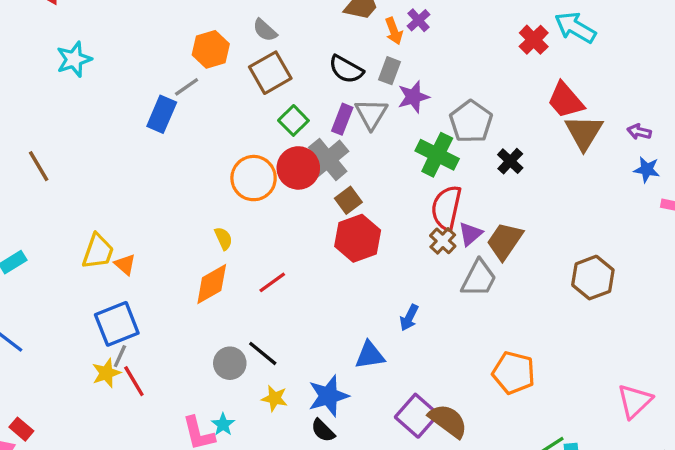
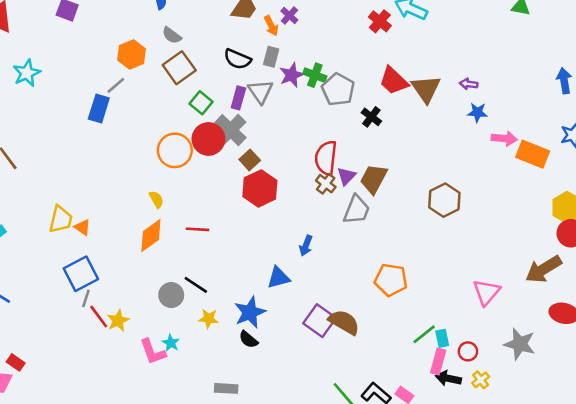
red trapezoid: (566, 100) -> (394, 81), moved
green cross: (437, 155) -> (315, 75), moved, size x0.7
red line: (272, 282) -> (197, 229), turned 45
yellow star: (106, 373) -> (118, 321), moved

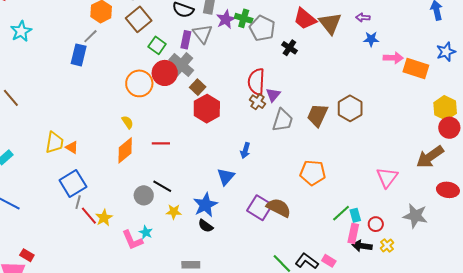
brown trapezoid: (374, 179) -> (317, 115), moved
blue triangle: (279, 278) -> (226, 177), turned -30

